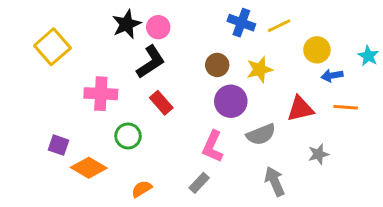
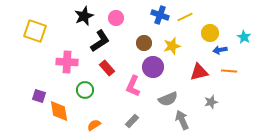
pink circle: (158, 27) -> (116, 18), moved
yellow square: (52, 47) -> (35, 31), turned -30
gray semicircle: (261, 134) -> (168, 99), moved
pink L-shape: (213, 147) -> (133, 86), moved
orange diamond: (89, 168) -> (59, 111), turned 50

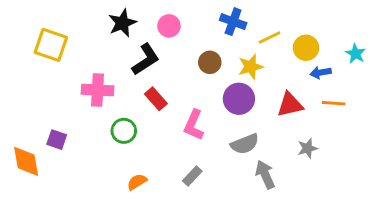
yellow line: (185, 17) -> (270, 38), moved
purple circle: (153, 67) -> (239, 99), moved
orange diamond: (59, 111) -> (26, 161), moved

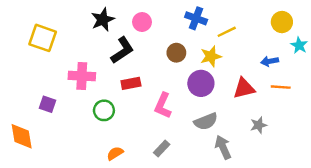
yellow circle: (306, 48) -> (282, 22), moved
red rectangle: (156, 99) -> (131, 83), turned -60
purple square: (57, 140) -> (47, 104), moved

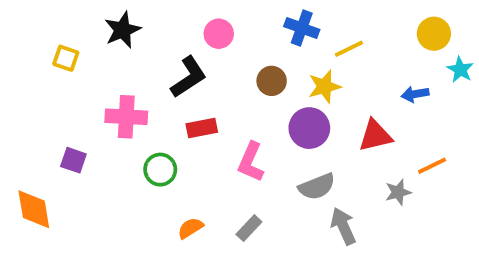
black star: (103, 20) -> (122, 30), moved
yellow square: (43, 38) -> (66, 58), size x0.6
orange line: (281, 87) -> (432, 166), moved, turned -30
orange semicircle: (115, 153) -> (190, 228), moved

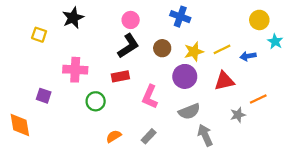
yellow line: (349, 49) -> (222, 49), moved
black L-shape: (189, 77) -> (128, 46), moved

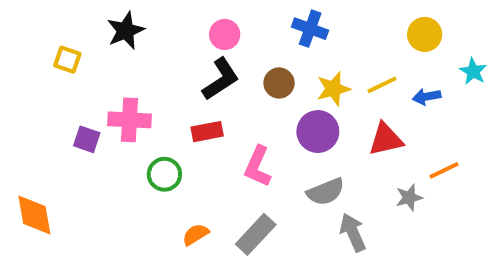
yellow circle: (259, 20) -> (425, 34), moved
purple square: (44, 96) -> (87, 139), moved
gray rectangle: (149, 136) -> (256, 234), size x1.5

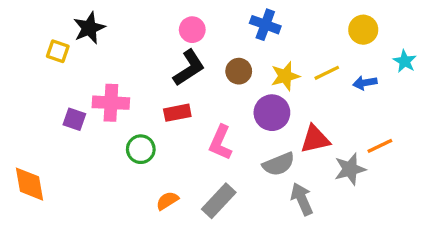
black star: (126, 31) -> (89, 28), moved
red triangle: (386, 139) -> (315, 139), moved
gray star: (409, 198) -> (350, 169), size x1.4

